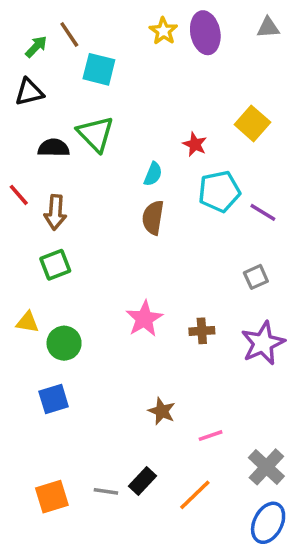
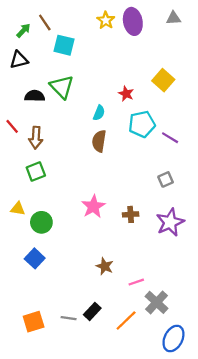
blue square: (54, 399) -> (35, 258), turned -30
gray cross: (266, 467) -> (157, 302), moved

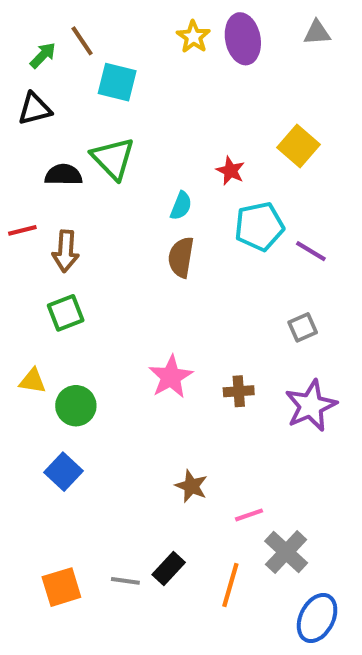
red line: (12, 126) -> (22, 230), turned -63
orange line: (126, 320) -> (230, 585), turned -30

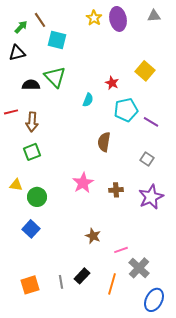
brown semicircle: (181, 257) -> (104, 142), moved
gray square: (303, 327) -> (147, 159), turned -32
gray line: (125, 581) -> (61, 282), turned 72

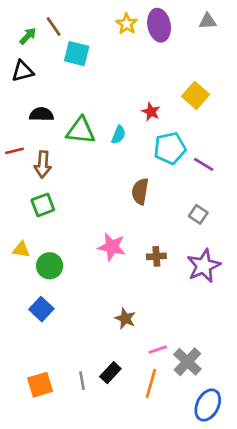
green triangle: (55, 77) -> (81, 131), moved, turned -40
pink star: (83, 183) -> (112, 247), turned -30
pink line: (121, 250) -> (158, 350), moved

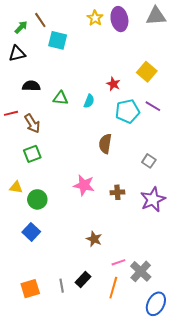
gray triangle: (208, 21) -> (156, 16), size x1.5
green triangle: (81, 131) -> (61, 98), size x0.7
brown arrow: (43, 164) -> (32, 123), turned -36
purple line: (204, 164) -> (153, 106), moved

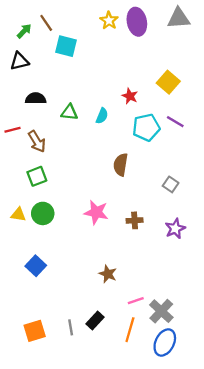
green circle: (37, 199) -> (43, 213), moved
purple star: (153, 199) -> (175, 229), size x0.7
blue ellipse: (156, 304) -> (165, 342), moved

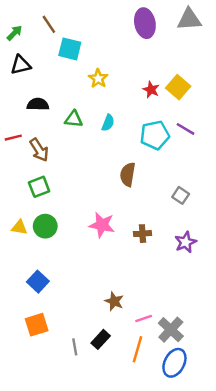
yellow star: (109, 21) -> (98, 78), moved
green arrow: (24, 31) -> (14, 33), moved
red star: (130, 96) -> (151, 90), moved
brown star: (108, 274) -> (114, 301), moved
orange square: (35, 331) -> (37, 325), moved

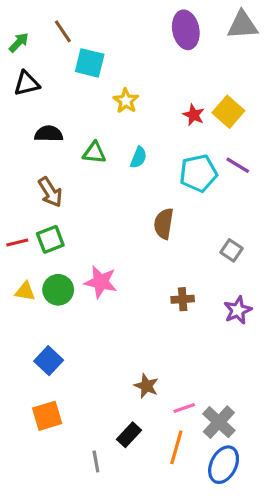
red line: (13, 138) -> (17, 243), moved
pink star: (102, 225) -> (101, 282), moved
gray line: (75, 347) -> (96, 462), moved

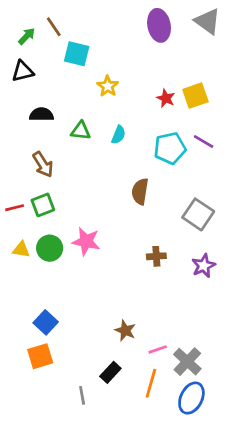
gray triangle: (242, 25) -> (208, 21), turned 40
green arrow: (19, 42) -> (27, 36), moved
yellow square: (228, 112) -> (195, 96), turned 30
gray square: (231, 250) -> (198, 214), size x1.6
blue square: (49, 361) -> (46, 322), moved

